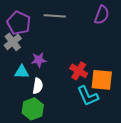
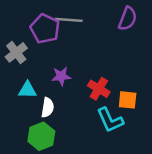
purple pentagon: (19, 23) -> (45, 29), moved
purple star: (39, 60) -> (61, 76), moved
orange square: (102, 80) -> (128, 100), size x0.7

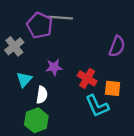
purple semicircle: (128, 19) -> (117, 46), moved
cyan triangle: (28, 90) -> (24, 79), turned -49

